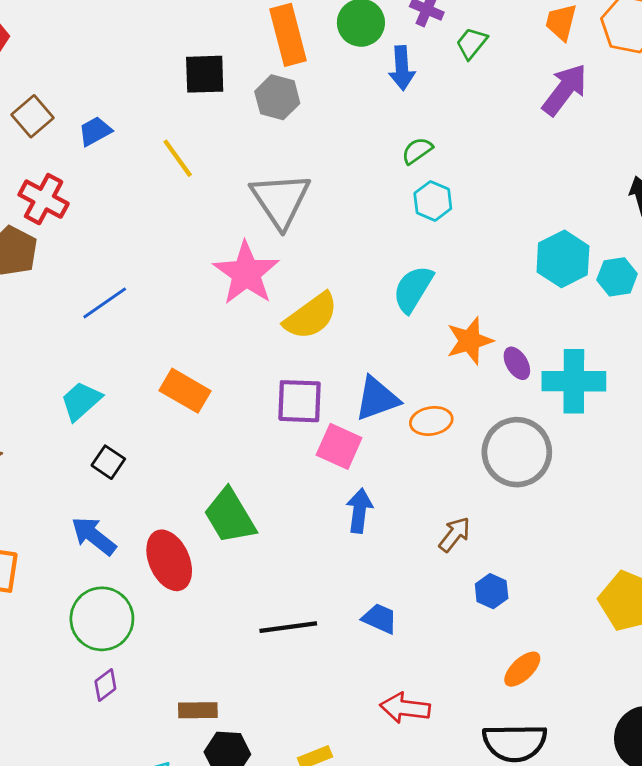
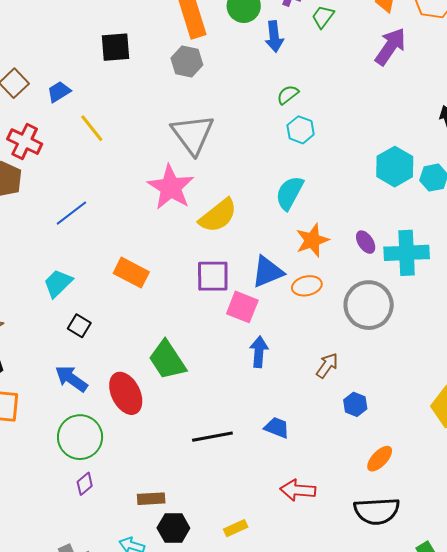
black square: (205, 74) -> (116, 47), moved
yellow line: (178, 158) -> (92, 128), moved
orange star: (470, 341) -> (312, 240), moved

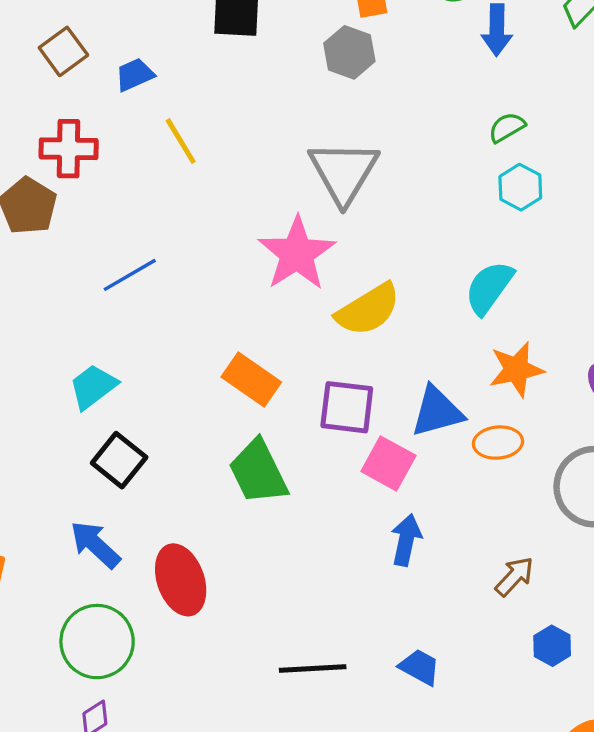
red cross: (25, 142) -> (69, 149), turned -32
orange rectangle: (131, 273) -> (251, 380), moved
black square: (79, 326) -> (119, 460), size x1.4
green trapezoid: (167, 360) -> (258, 472), moved

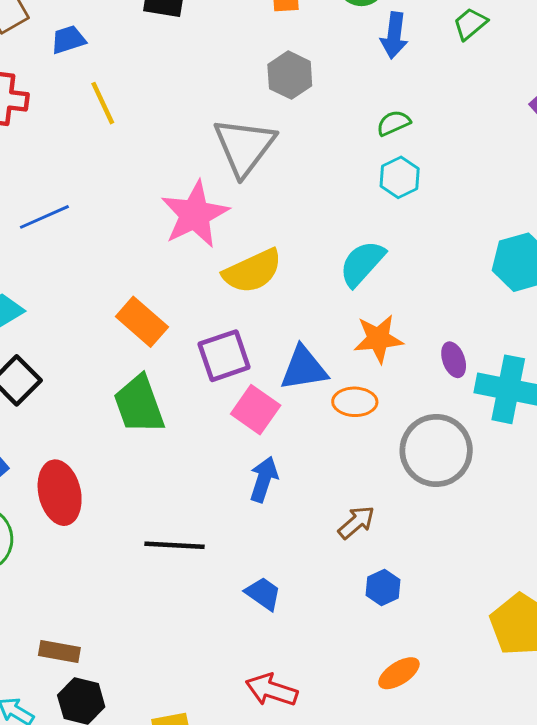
gray hexagon: (349, 52) -> (290, 75), moved
purple square: (347, 407) -> (224, 356), turned -32
black line: (313, 669) -> (174, 545), moved

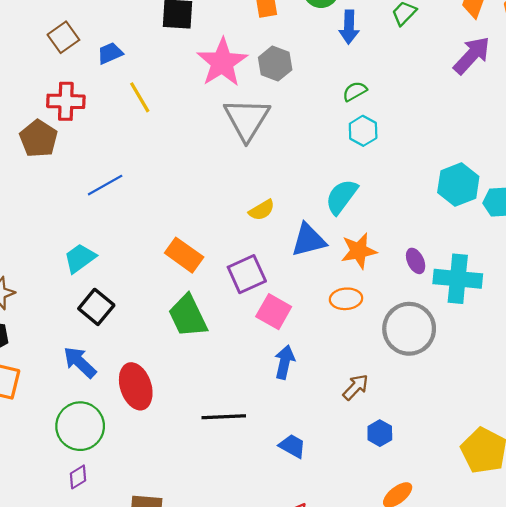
pink star: (195, 214) -> (222, 62), moved
yellow semicircle: (252, 271) -> (262, 210), size x0.6
blue triangle: (304, 368) -> (309, 240), moved

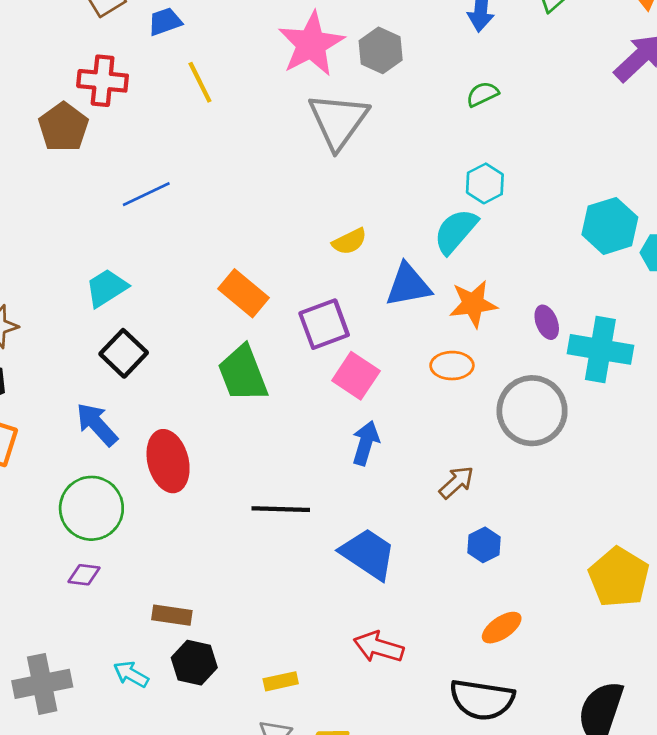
cyan hexagon: (363, 131) -> (485, 183), moved
blue trapezoid: (292, 446) -> (368, 554), size x1.6
purple diamond: (78, 477) -> (84, 575), turned 35

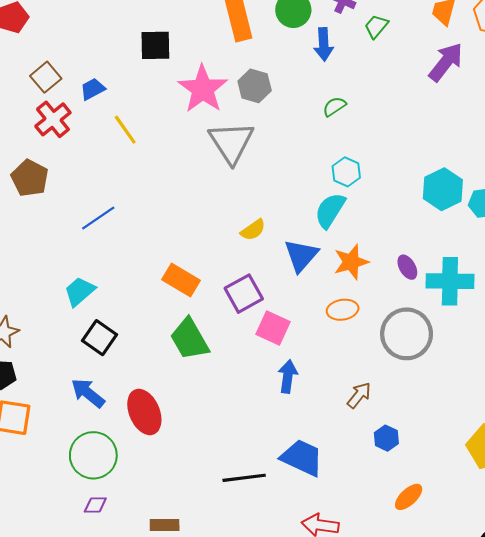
red cross: (103, 81) -> (53, 119), moved, turned -36
blue triangle: (408, 285) -> (301, 255), turned -30
black line: (281, 509) -> (244, 478), moved

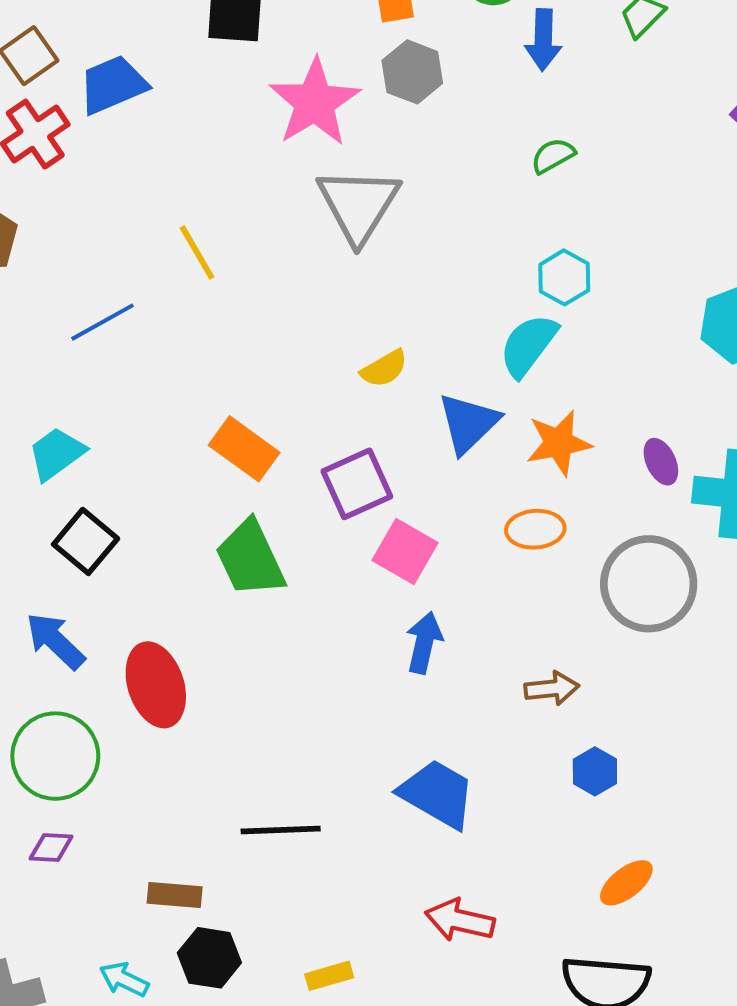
gray hexagon: (255, 86) -> (412, 72), moved
blue trapezoid: (93, 89) -> (113, 85), size x1.5
yellow line: (125, 130) -> (197, 252), moved
brown arrow: (359, 395) -> (552, 688), turned 40
black line: (244, 478) -> (281, 830), moved

